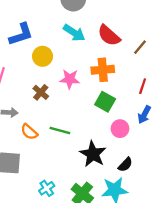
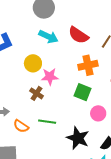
yellow circle: (43, 56) -> (33, 63), moved
orange cross: (103, 70) -> (88, 65), moved
brown cross: (41, 92) -> (37, 93), moved

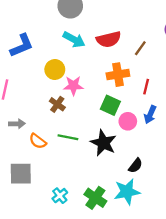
red semicircle: (78, 35) -> (109, 39), turned -50
pink circle: (98, 113) -> (128, 121), moved
black star: (78, 138) -> (103, 143), moved

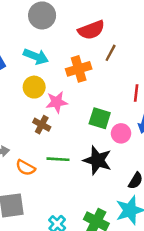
red semicircle: (109, 39) -> (91, 30), moved
cyan arrow: (74, 40) -> (36, 56), moved
brown line: (140, 48) -> (111, 53), moved
orange cross: (118, 75) -> (79, 69), moved

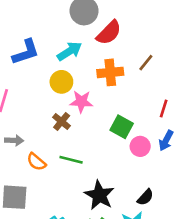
red semicircle: (91, 30) -> (109, 33), moved, turned -36
cyan arrow: (36, 56) -> (69, 51), turned -65
black star: (97, 160) -> (99, 195), moved

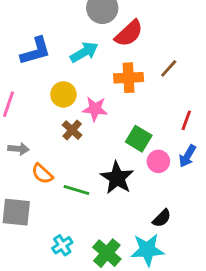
yellow circle: (61, 82) -> (63, 94), moved
green line: (71, 160) -> (76, 190), moved
black star: (99, 195) -> (117, 178), moved

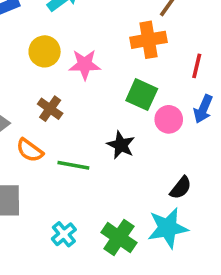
orange cross: (129, 78) -> (149, 40), moved
brown cross: (72, 130) -> (50, 109), moved
black star: (117, 178) -> (121, 145), size x0.7

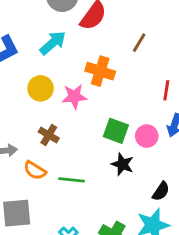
orange cross: (149, 40) -> (100, 71), moved, turned 32
green square: (142, 95) -> (116, 131), moved
black star: (121, 145) -> (122, 164), moved

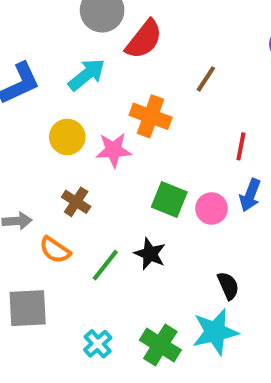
black star: (122, 164) -> (150, 254), moved
green line: (72, 180) -> (105, 265), turned -60
black semicircle: (161, 191) -> (228, 286), turned -60

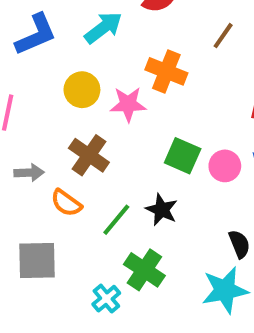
brown cross: (76, 202) -> (89, 155), size x1.4
green cross: (160, 345) -> (144, 270), moved

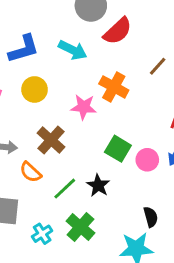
cyan arrow: (103, 28) -> (73, 50), turned 56
yellow circle: (82, 90) -> (35, 89), moved
cyan cross: (106, 299) -> (42, 234), moved

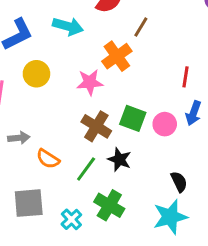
brown line: (158, 66) -> (141, 27), moved
orange cross: (114, 87) -> (117, 56), turned 36
brown cross: (51, 140) -> (96, 126), moved

